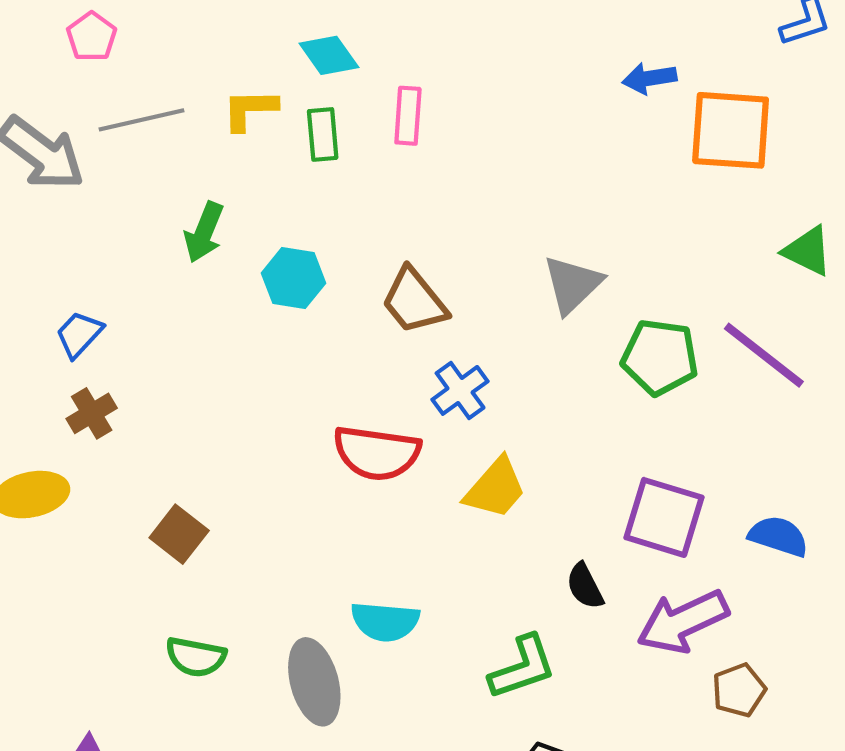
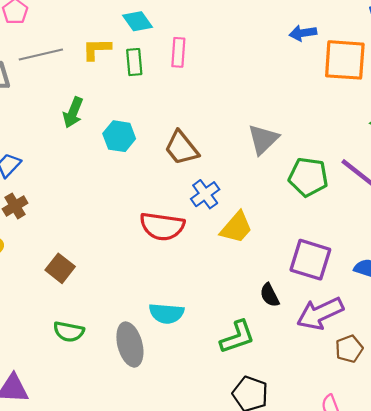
yellow trapezoid: (495, 488) -> (236, 227), moved

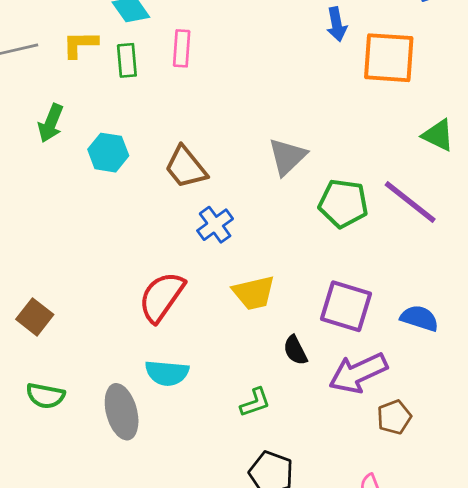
blue arrow: (303, 33) -> (337, 24), turned -92
red semicircle: (162, 226) -> (162, 297), moved, turned 117
yellow trapezoid: (236, 227) -> (254, 293), moved, turned 36
green L-shape: (237, 337) -> (255, 402), size x0.7

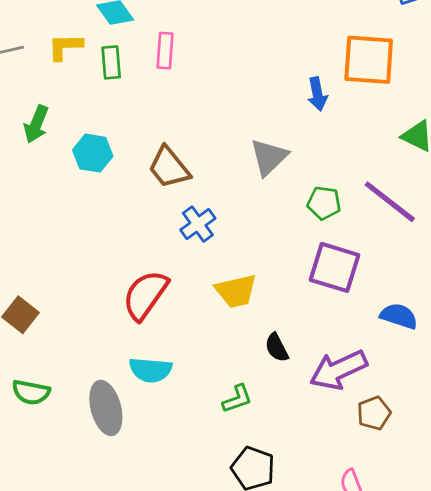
blue arrow: (337, 24) -> (317, 94), moved
green pentagon: (343, 203) -> (324, 203), size x0.7
purple square: (346, 306) -> (334, 267), moved

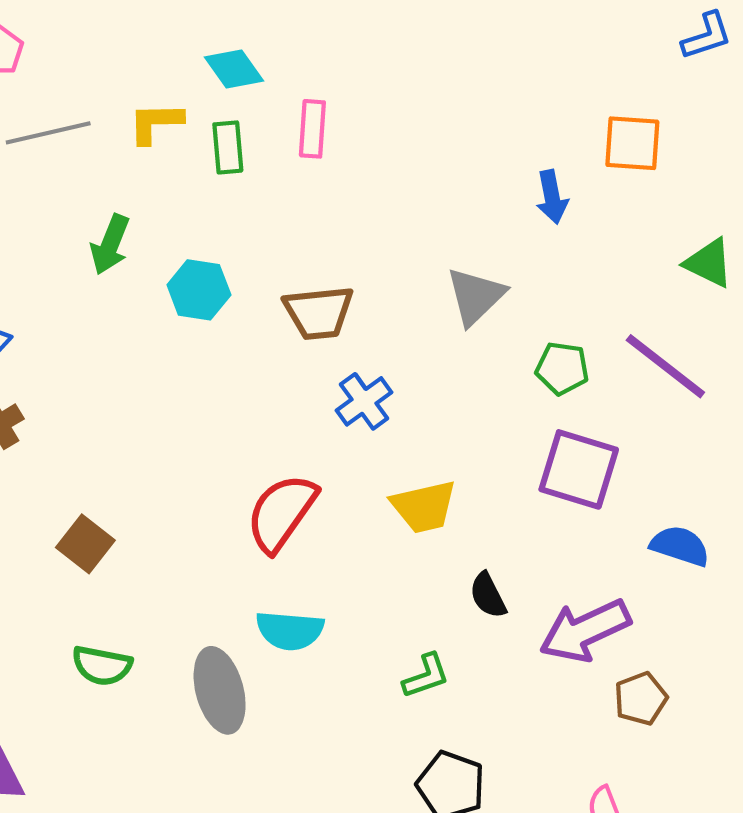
orange square: (369, 60) -> (632, 143), size x0.7
brown trapezoid: (169, 168) -> (319, 313), turned -57

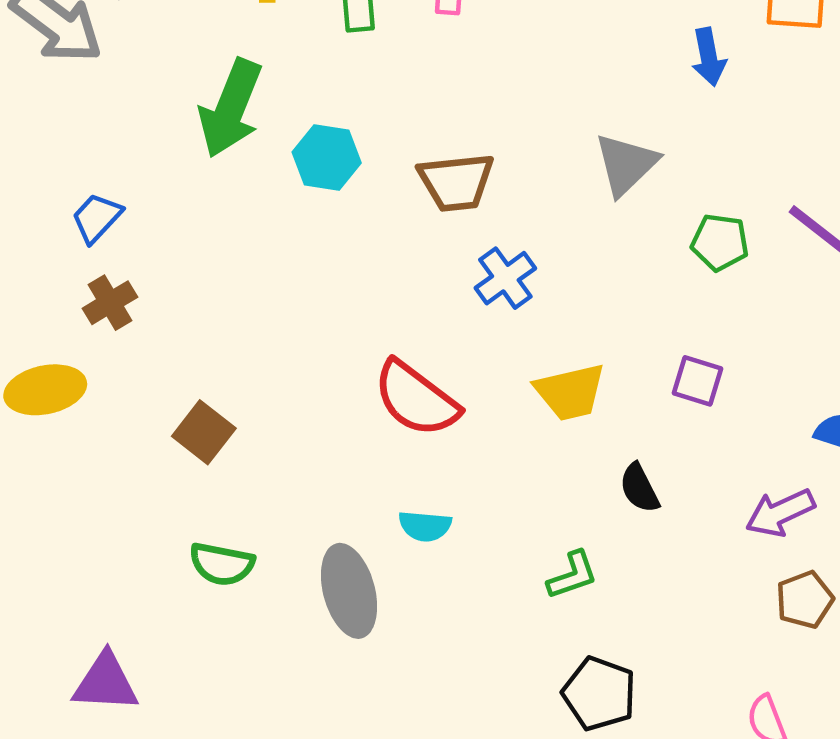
green arrow: (110, 244) -> (231, 108), size x1.5
purple square: (579, 469) -> (698, 381), moved, size x0.6
red semicircle: (281, 513) -> (416, 399), turned -88
cyan semicircle: (290, 630) -> (425, 526), size x0.7
purple arrow: (585, 630) -> (780, 513), moved, size x0.7

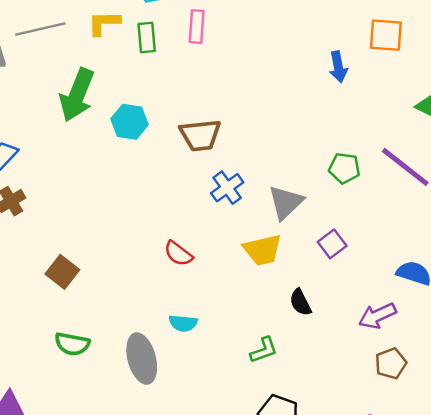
gray triangle: (626, 164) -> (286, 202), moved
purple square: (698, 381) -> (332, 244), turned 36
red semicircle: (416, 399) -> (178, 254), size x0.6

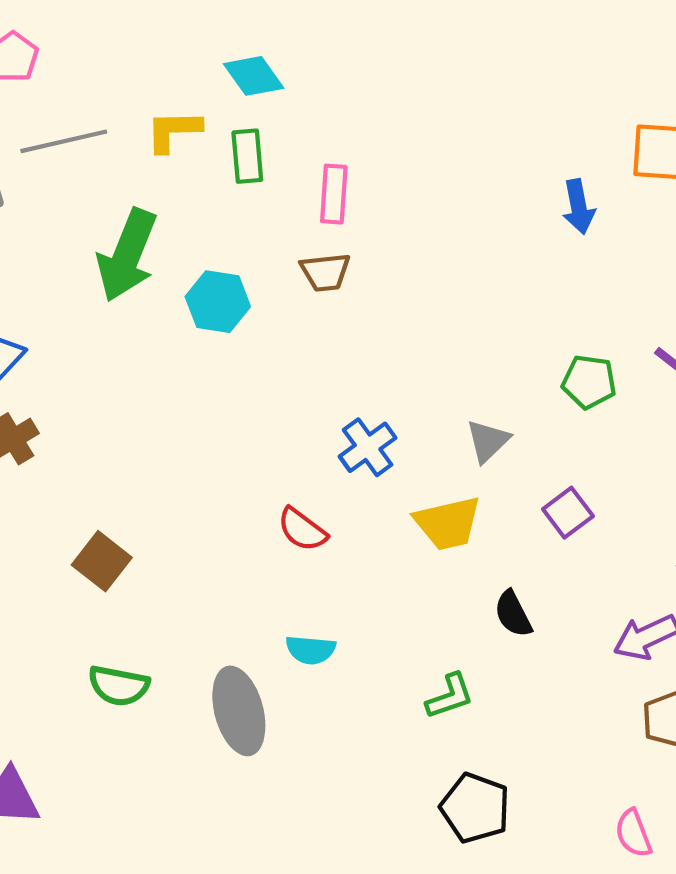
pink rectangle: (197, 27) -> (334, 194), moved
brown trapezoid: (200, 135) -> (325, 272), moved, size x0.7
blue cross: (227, 188) -> (368, 447), moved
gray triangle: (286, 202) -> (488, 441), size x0.7

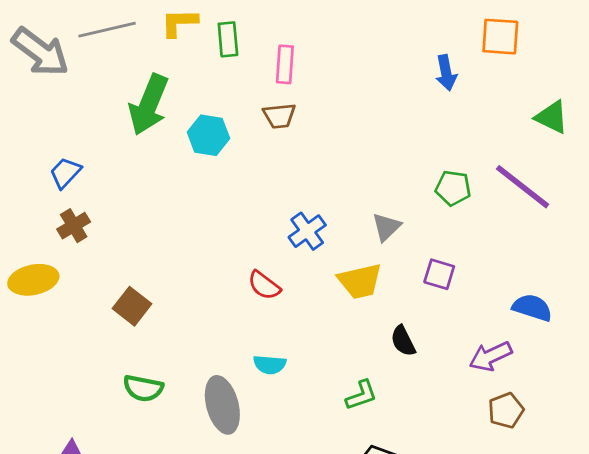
purple square: (568, 513) -> (439, 274), turned -36

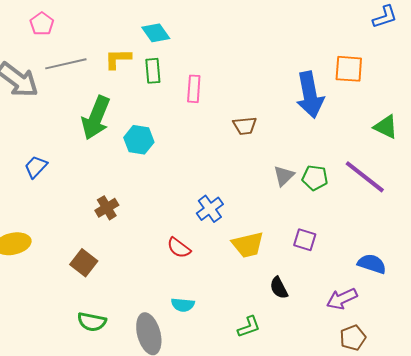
blue arrow: (446, 73) -> (310, 95), size x1.8
brown trapezoid: (279, 116) -> (245, 126), moved
brown cross: (74, 226) -> (107, 208), moved
gray triangle: (386, 227) -> (284, 176), moved

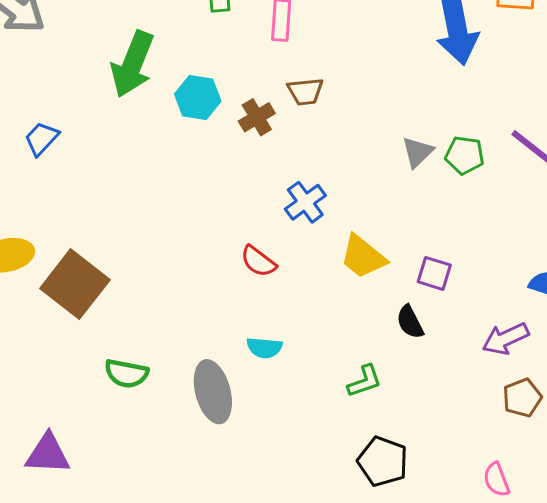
brown trapezoid: (245, 126) -> (305, 92), moved
brown cross: (107, 208) -> (257, 117), moved
purple square: (305, 240) -> (434, 273), moved
yellow trapezoid: (248, 245) -> (363, 257), turned 52
brown square: (84, 263) -> (75, 284), moved, size x1.6

